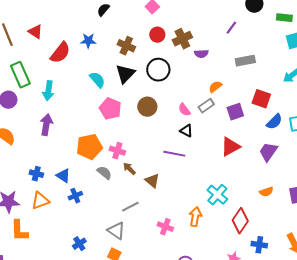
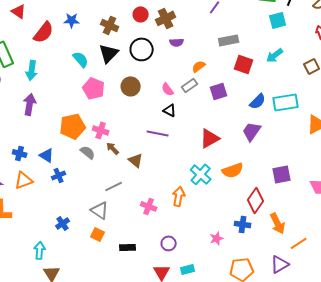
purple semicircle: (201, 54) -> (177, 42), moved
red square: (261, 99) -> (244, 64), moved
red triangle: (230, 147) -> (210, 138), moved
orange semicircle: (266, 192) -> (233, 170), moved, size x1.5
red diamond: (240, 221) -> (256, 200), moved

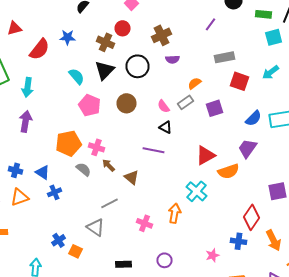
red triangle: (19, 11) -> (14, 28), turned -49
red circle: (141, 14) -> (122, 28), moved
orange semicircle: (233, 170) -> (228, 171), moved
orange square: (98, 234) -> (76, 251), moved

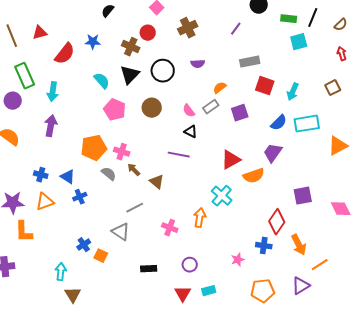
brown cross: (162, 35) -> (188, 28), moved
cyan arrow: (270, 72) -> (293, 92), moved, turned -30

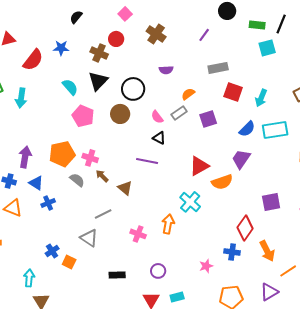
brown cross: (188, 28) -> (156, 34), turned -30
black circle: (163, 71) -> (133, 89), moved
purple arrow: (51, 126) -> (25, 157), moved
orange triangle: (45, 202) -> (13, 208), turned 42

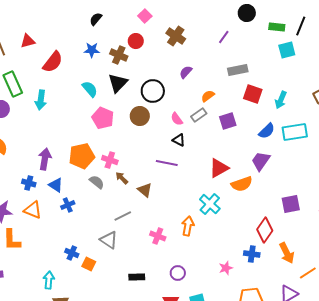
blue star: (61, 48) -> (92, 50), moved
purple semicircle: (166, 70) -> (186, 72), turned 136
blue cross: (52, 251) -> (72, 253), turned -32

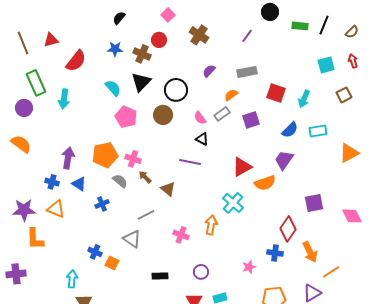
cyan square: (287, 50) -> (326, 65), moved
gray rectangle: (238, 70) -> (247, 72), moved
cyan rectangle: (295, 132) -> (318, 131), size x0.7
blue cross: (68, 205) -> (102, 204), moved

